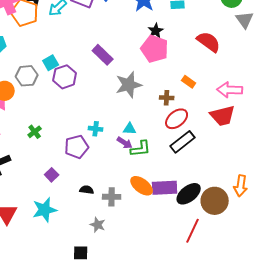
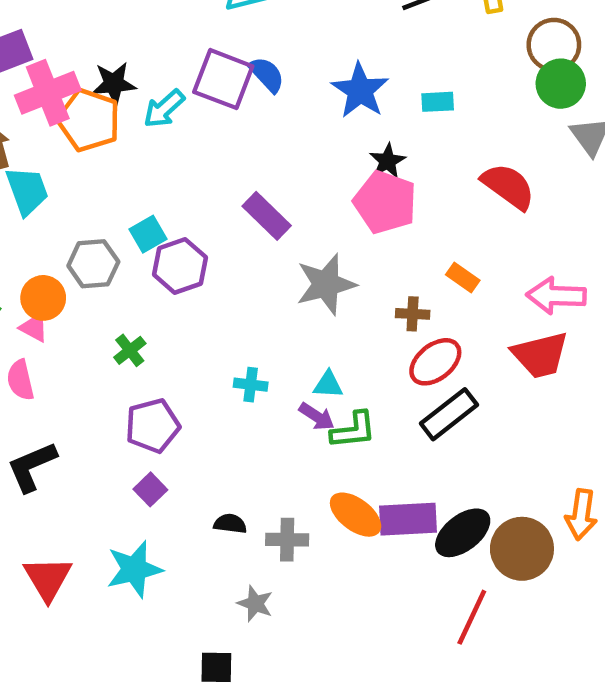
green cross: (35, 132) -> (130, 350), moved
purple pentagon: (77, 147) -> (153, 426), moved

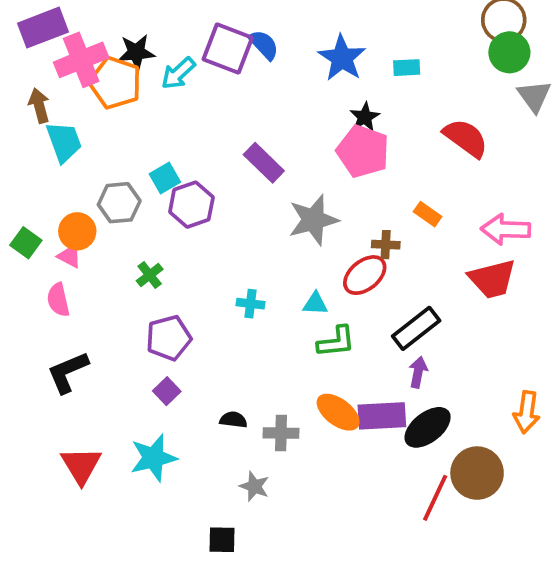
red ellipse: (435, 362) -> (365, 275), moved
purple arrow: (317, 417) -> (418, 372), moved, turned -112
brown circle: (522, 549) -> (477, 473), moved

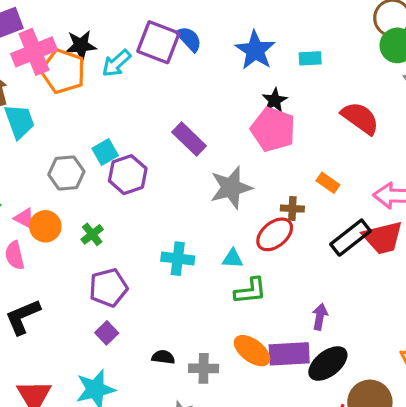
orange circle: (77, 231) -> (45, 226), moved
cyan cross: (251, 304) -> (178, 259), size x1.4
black rectangle: (416, 328) -> (351, 238), moved

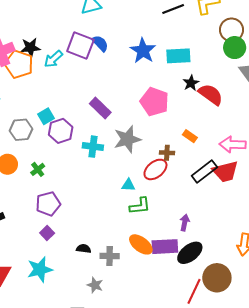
cyan rectangle: (310, 58) -> (178, 56), size x1.6
black star: (275, 100) -> (191, 83), moved
cyan cross: (178, 259) -> (93, 147), moved

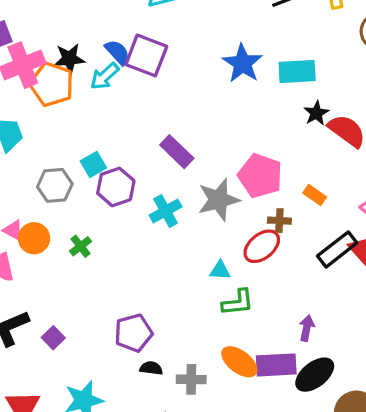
blue semicircle: (100, 43) -> (117, 52), moved
pink pentagon: (154, 102) -> (260, 176), moved
cyan cross: (93, 147) -> (166, 211), turned -36
purple pentagon: (48, 204) -> (133, 333), moved
purple square: (47, 233) -> (53, 338), moved

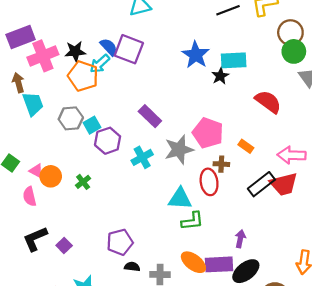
orange pentagon: (52, 84) -> (83, 76), moved
black star: (316, 113) -> (220, 76), moved
gray hexagon: (55, 185) -> (71, 118), moved
red ellipse: (262, 246) -> (209, 182), turned -60
cyan triangle: (220, 270) -> (180, 199), size x1.6

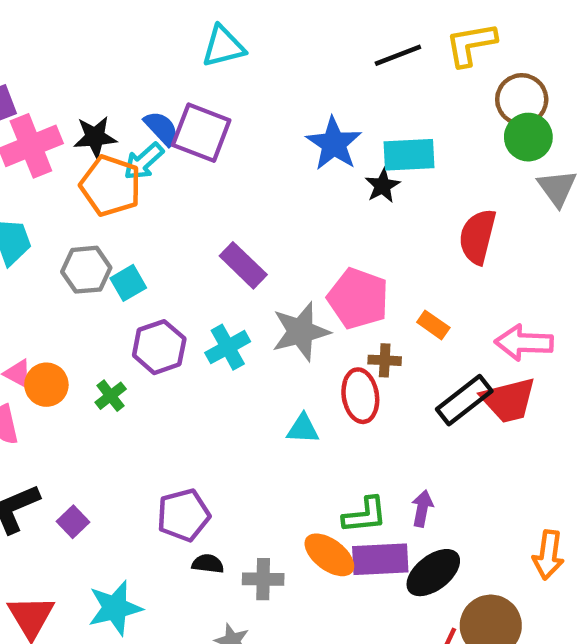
red semicircle: (268, 102) -> (478, 237), turned -112
purple hexagon: (108, 141) -> (159, 347), moved
cyan triangle: (180, 199) -> (303, 429), size x0.7
green L-shape: (192, 221) -> (365, 515), moved

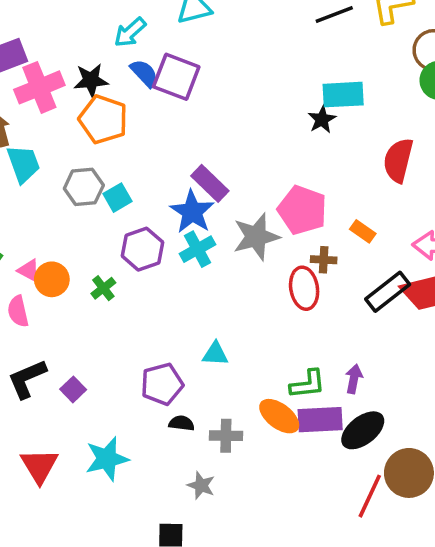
blue star: (334, 144) -> (192, 212), moved
cyan arrow: (144, 161) -> (130, 32), moved
cyan triangle: (303, 429) -> (215, 354), moved

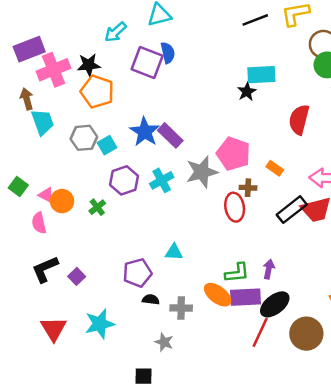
blue semicircle: (144, 73) -> (168, 53), moved, turned 30
blue star: (192, 212) -> (145, 132), moved
red line: (370, 496) -> (260, 332), moved

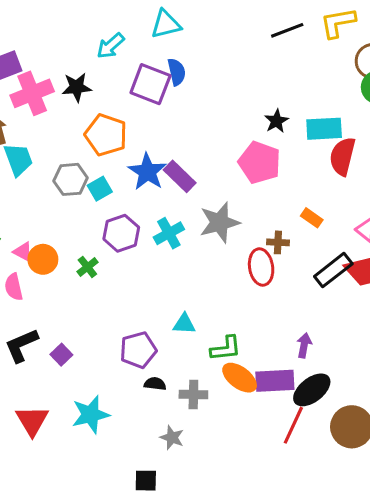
cyan rectangle: (261, 75) -> (324, 129), moved
orange pentagon: (97, 92) -> (106, 135), moved
pink pentagon: (233, 154) -> (260, 163), moved
green L-shape: (237, 273) -> (226, 348), moved

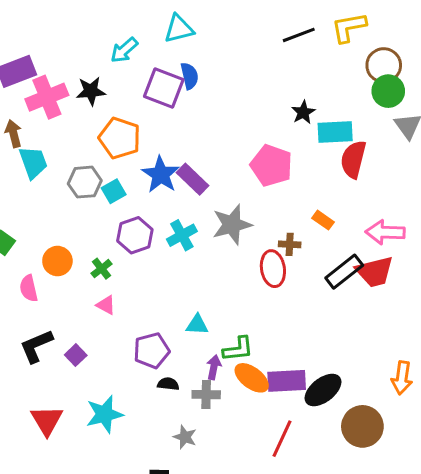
black star: (276, 121) -> (303, 112), moved
pink triangle: (23, 252) -> (106, 305), moved
purple arrow: (304, 345) -> (214, 367), moved
red line: (293, 425) -> (282, 439), moved

